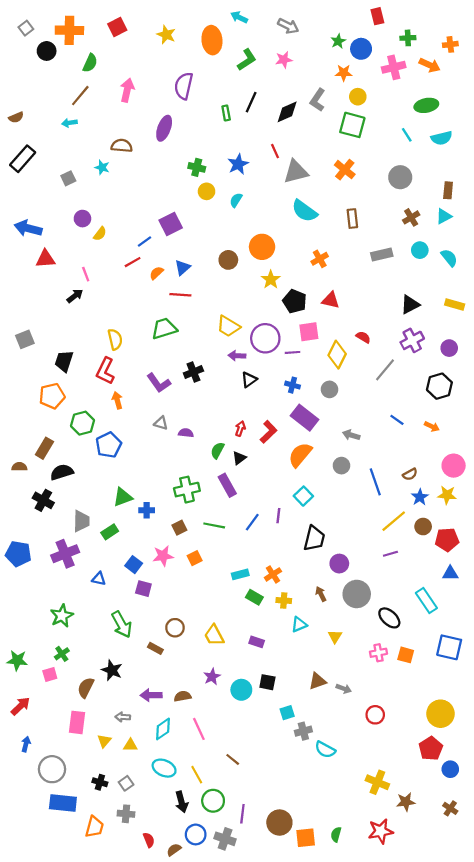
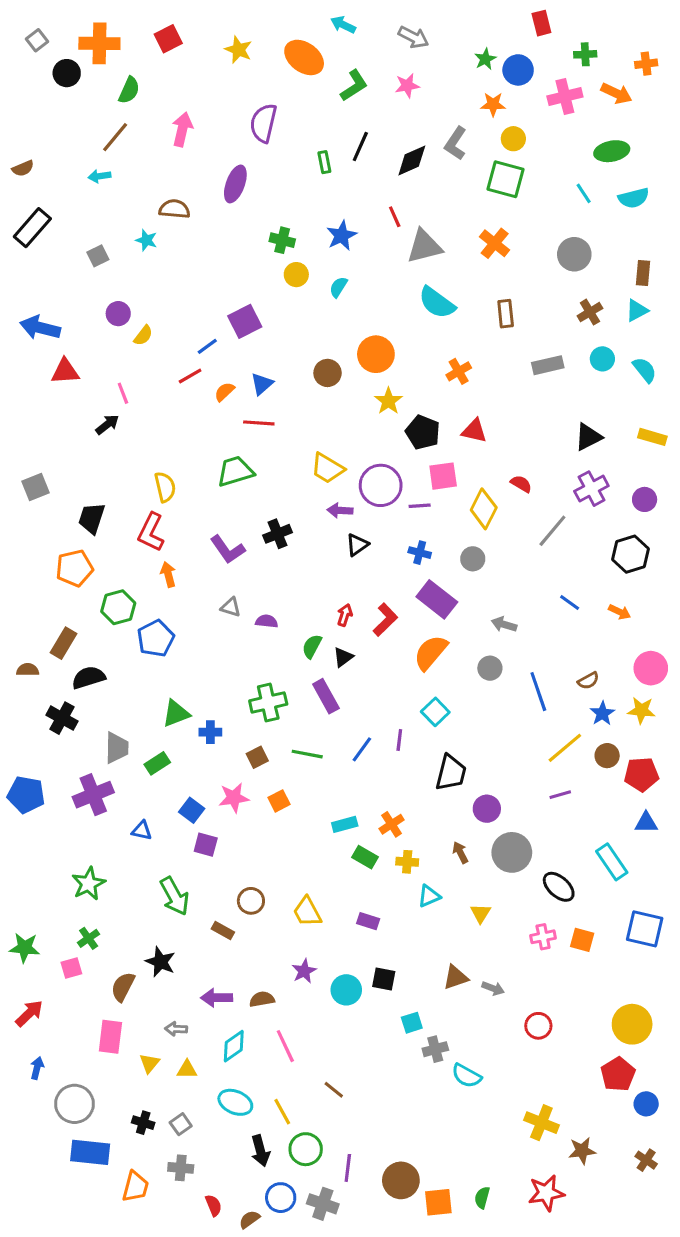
orange ellipse: (212, 40) -> (304, 57), turned -48

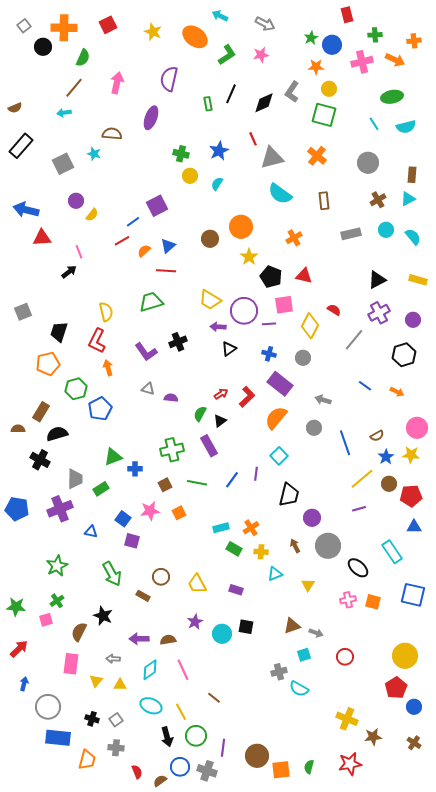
gray square: (98, 256) -> (63, 164), size x1.5
red arrow: (345, 615) -> (221, 394), turned 40
cyan square: (412, 1023) -> (304, 655), moved

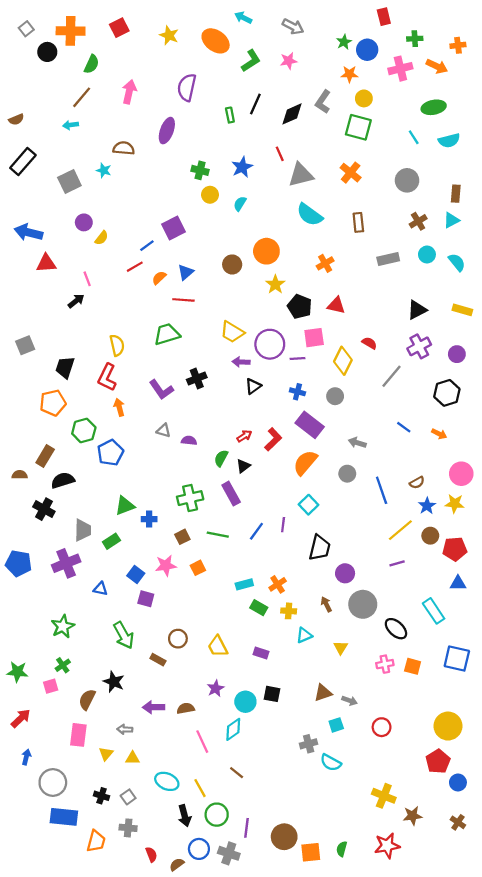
cyan diamond: (150, 670) -> (233, 729), moved

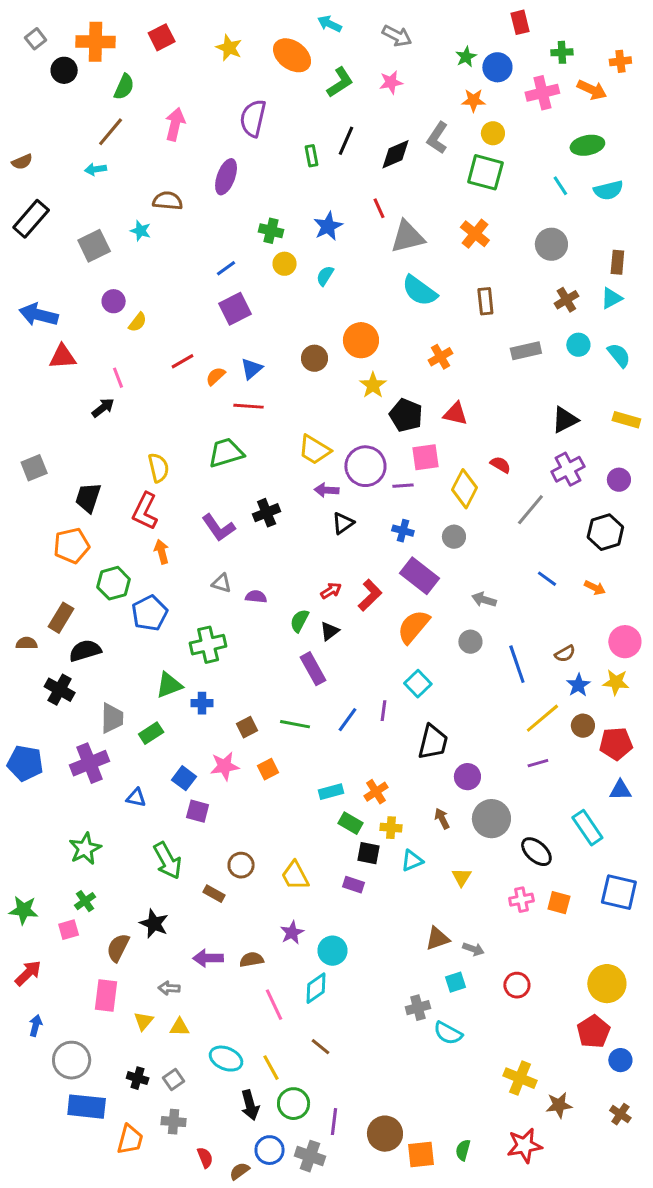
blue line: (147, 246) -> (226, 268), moved
green cross: (190, 498) -> (208, 645), moved
black square: (272, 694) -> (368, 853), moved

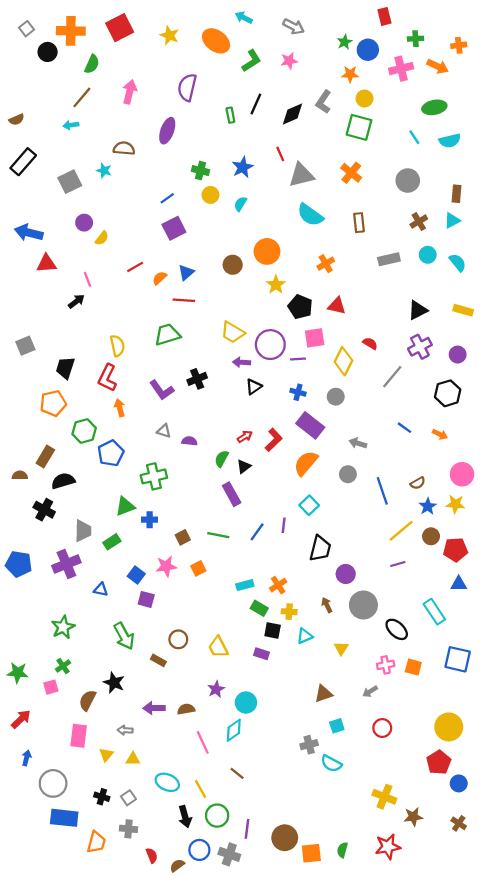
red square: (162, 37) -> (120, 28), size x1.4
gray arrow: (473, 949) -> (370, 691), moved, turned 128

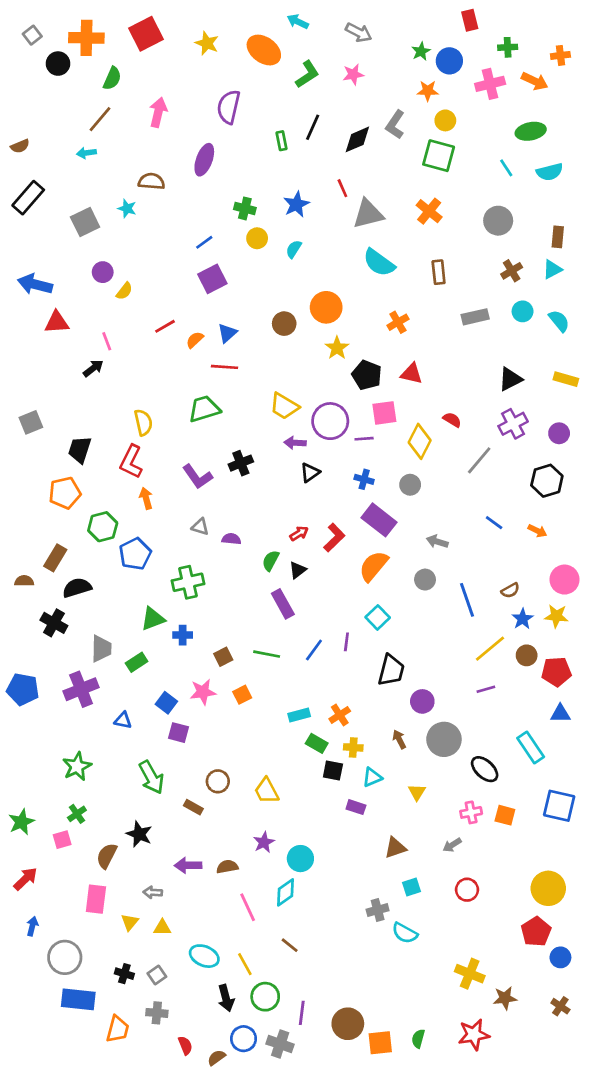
purple rectangle: (261, 654) -> (356, 807), moved
green star: (18, 673) -> (21, 822), turned -30

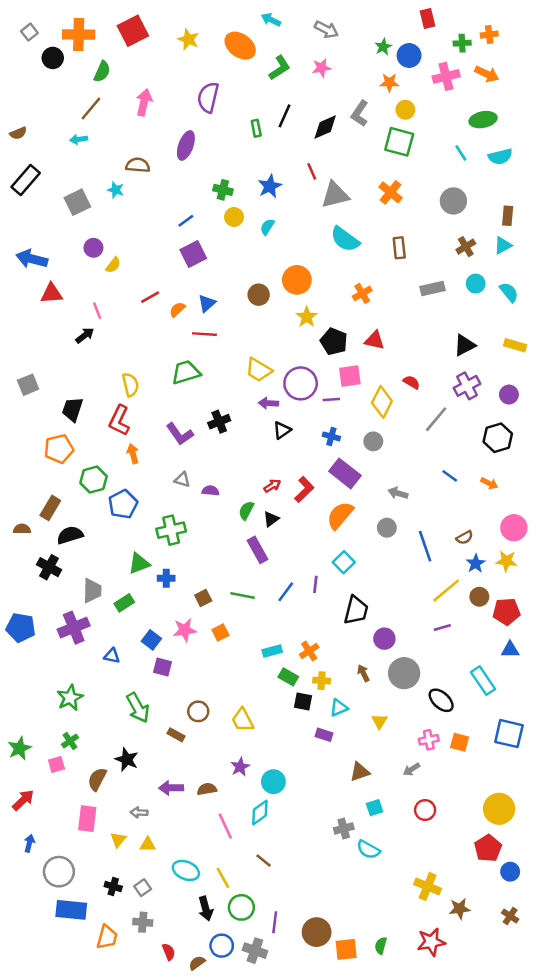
orange cross: (560, 55) -> (489, 35), moved

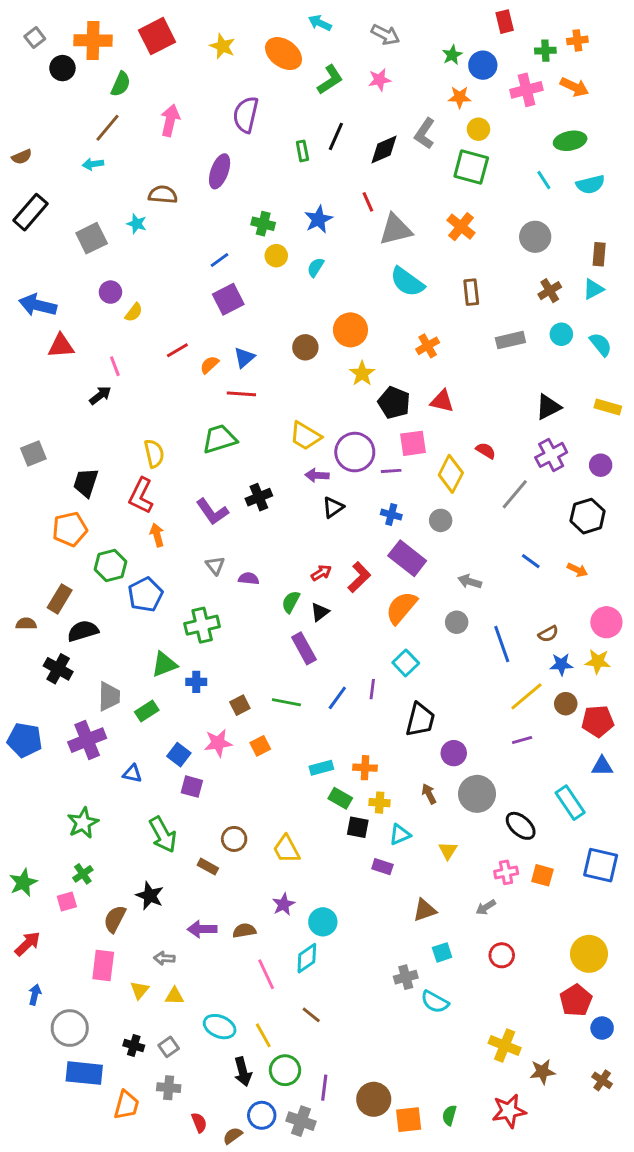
gray triangle: (182, 480) -> (215, 565), turned 35
blue star: (476, 563) -> (561, 664), turned 30
orange cross: (309, 651) -> (365, 768), turned 36

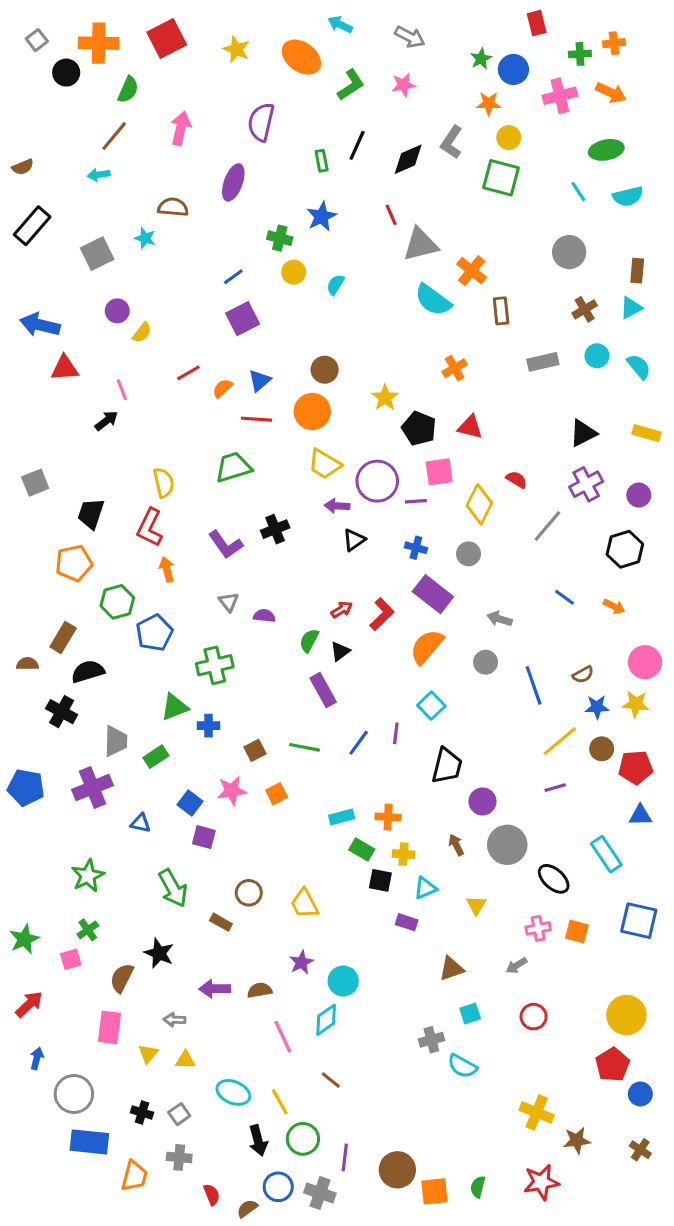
blue star: (318, 219) -> (322, 216), moved
orange cross: (461, 227) -> (472, 271), moved
orange circle: (350, 330) -> (312, 411), moved

